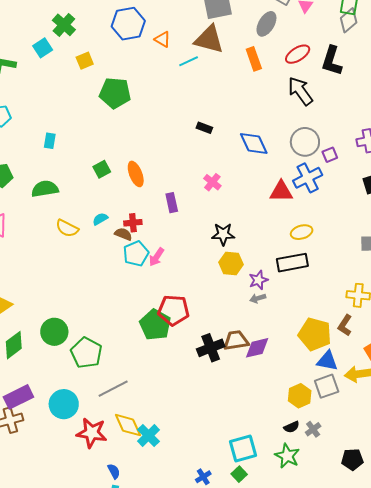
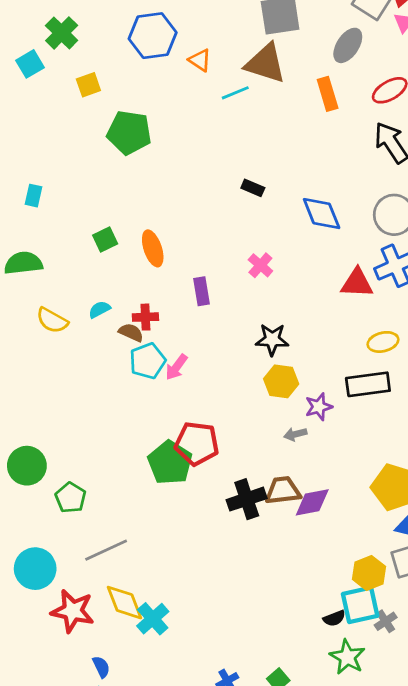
gray arrow: (258, 298) -> (295, 434), moved
green pentagon: (86, 353) -> (71, 498), size x0.7
black semicircle: (292, 427) -> (334, 618), moved
cyan square: (243, 448) -> (360, 605), moved

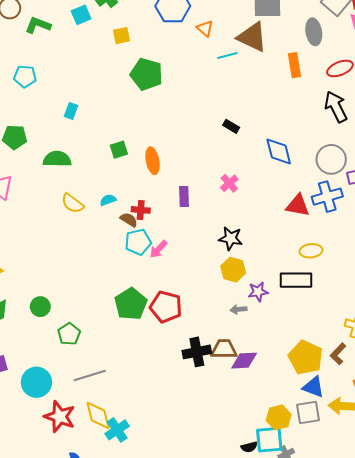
gray ellipse: (348, 45) -> (314, 32), turned -50
green pentagon: (170, 463) -> (131, 304), moved
green circle: (27, 466) -> (40, 307), size x0.7

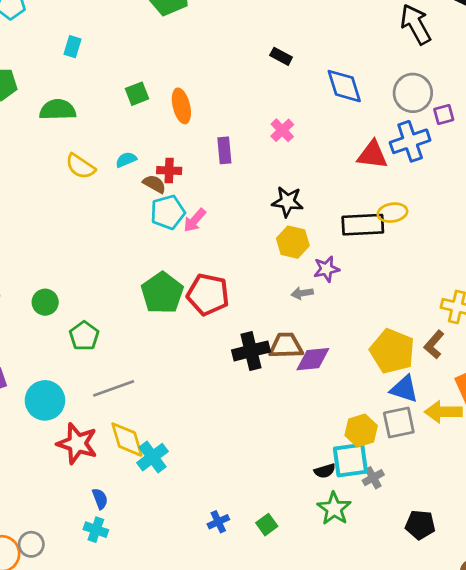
black rectangle: (296, 280) -> (363, 225), moved

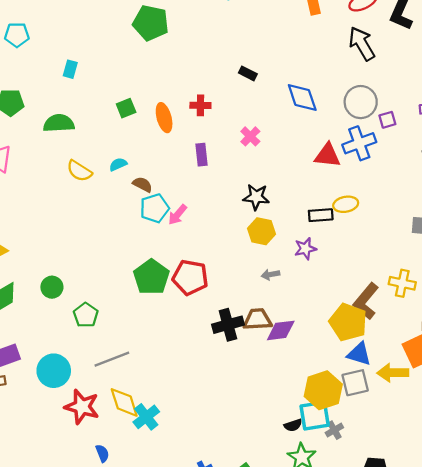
red cross: (169, 170) -> (200, 105), moved
black rectangle: (363, 225) -> (321, 215), size x0.7
purple star: (326, 269) -> (305, 249), moved
brown L-shape: (434, 345) -> (366, 301), moved, size x1.5
yellow hexagon: (361, 431) -> (323, 390), size x1.4

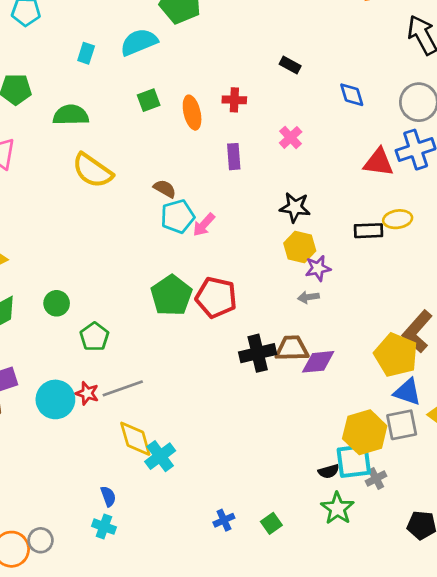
blue diamond: (302, 98) -> (352, 95), size x0.7
cyan semicircle: (118, 164) -> (139, 42), moved, size x1.8
yellow semicircle: (79, 171) -> (92, 171), size x1.4
purple star: (305, 249) -> (318, 268), moved
red star: (82, 407) -> (87, 393), moved, size x0.6

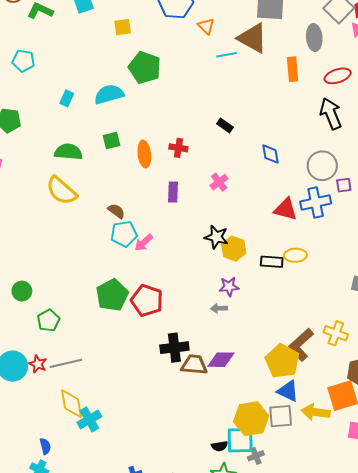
green semicircle: (71, 115) -> (68, 152), moved
yellow hexagon: (300, 247) -> (234, 249), moved
brown trapezoid: (292, 348) -> (194, 365), moved

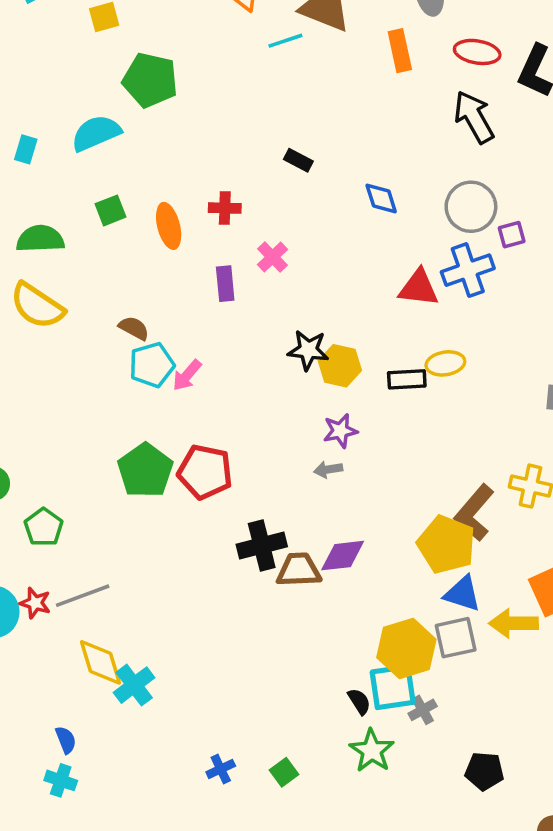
red ellipse: (338, 76) -> (477, 52), turned 35
pink cross: (219, 182) -> (273, 257), moved
black semicircle: (220, 446) -> (359, 701), turned -105

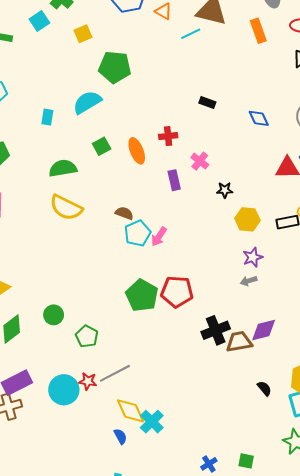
black star: (308, 350) -> (225, 190), moved, size x0.7
black semicircle: (359, 701) -> (264, 388), moved
blue semicircle: (66, 740) -> (120, 436), moved
green square: (284, 772) -> (246, 461), turned -35

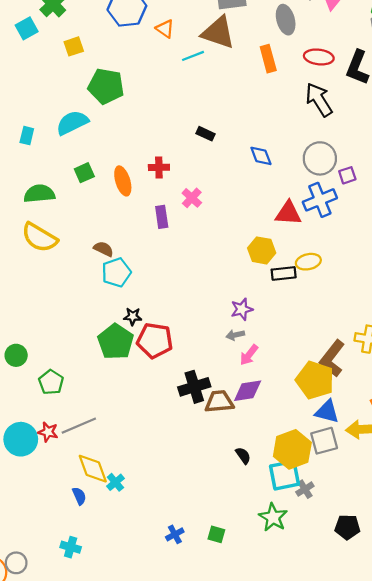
black star: (225, 190) -> (133, 316), moved
yellow hexagon: (247, 219) -> (262, 250), moved
pink arrow: (159, 237) -> (249, 355), moved
cyan cross: (152, 422) -> (115, 482), size x0.7

